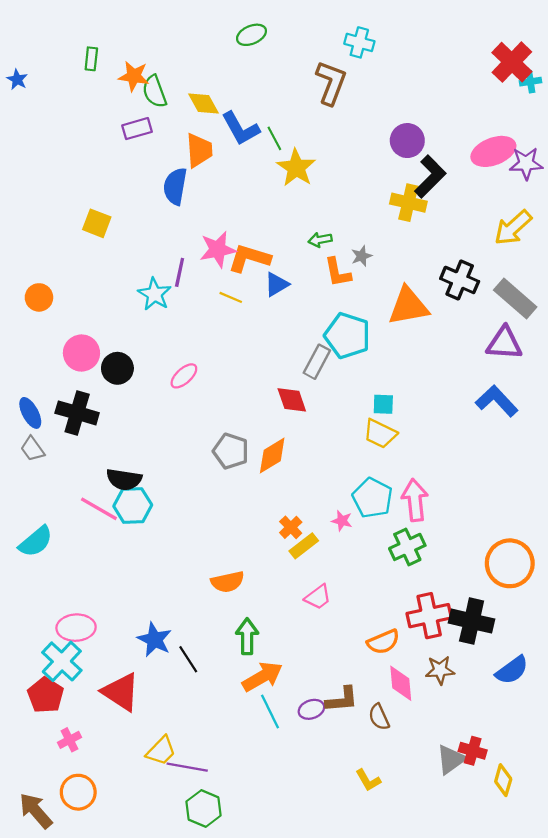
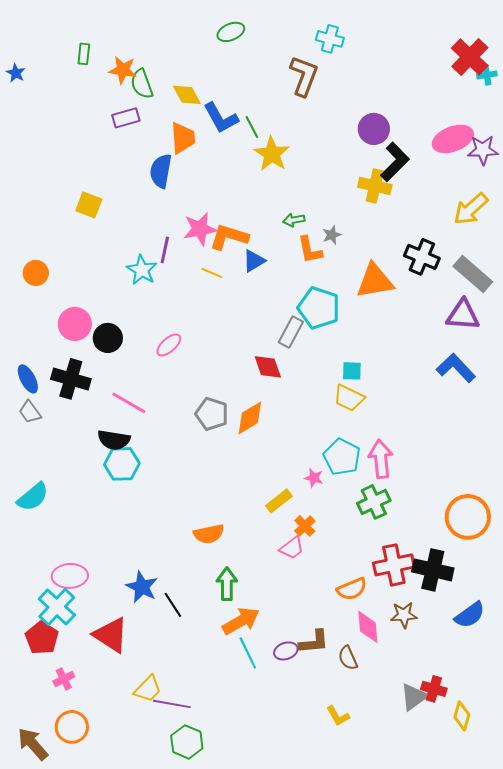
pink line: (99, 509) -> (129, 403), moved
orange cross: (291, 527) -> (305, 526), moved

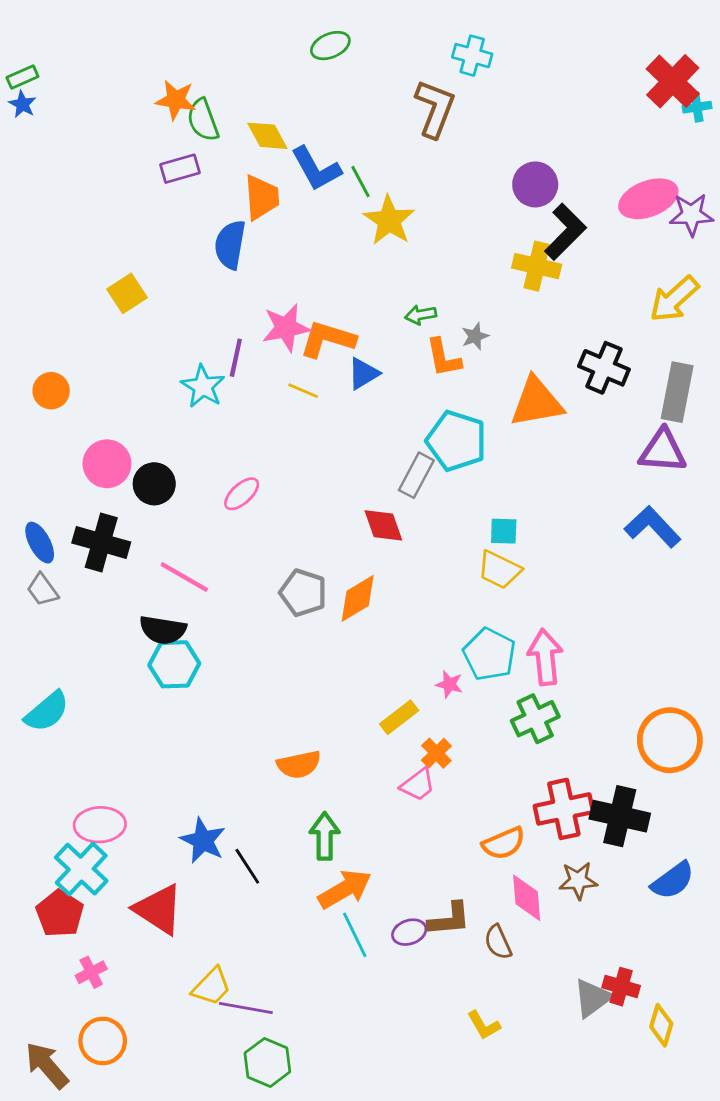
green rectangle: (84, 54) -> (22, 77), moved, turned 60
yellow square: (89, 205) -> (127, 293), turned 36
gray rectangle: (473, 274) -> (677, 392), turned 60

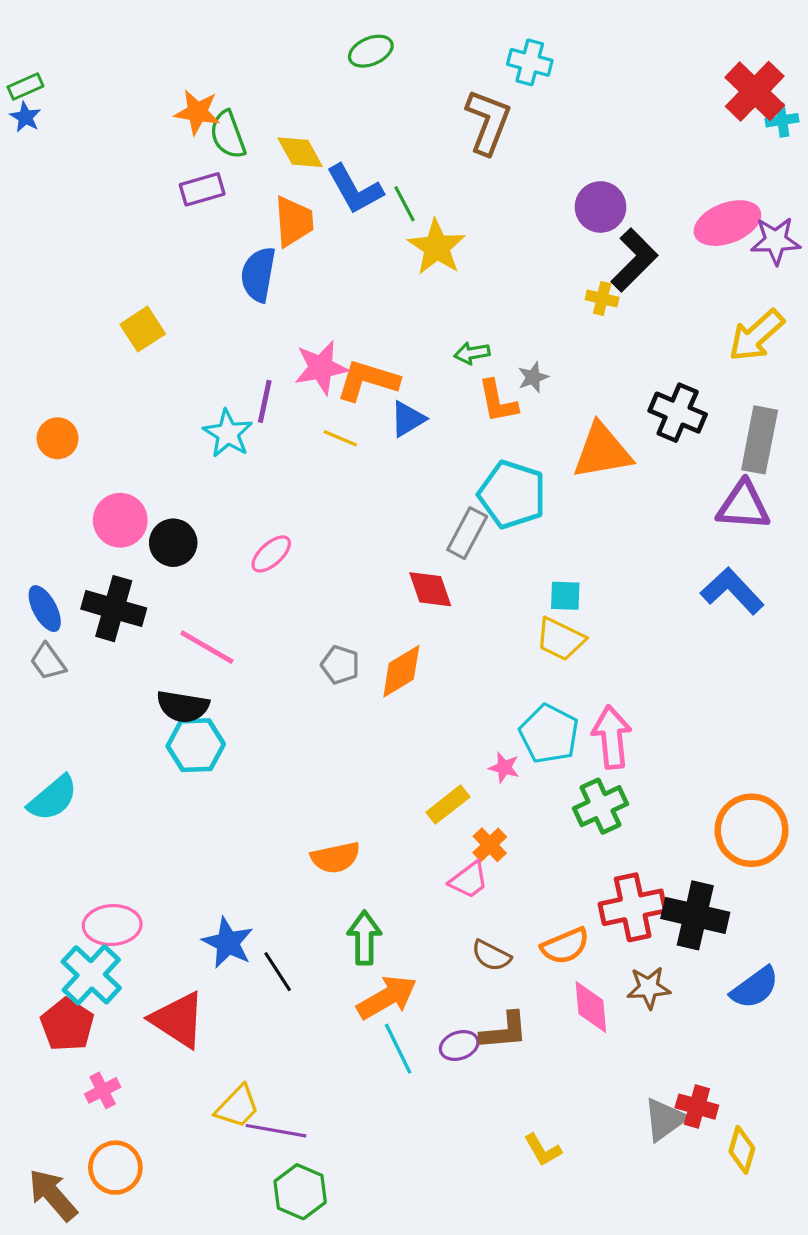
yellow cross: (537, 266) -> (602, 299), size x0.6
gray pentagon: (303, 593) -> (340, 665), size x0.7
brown semicircle: (498, 942) -> (491, 956), moved, turned -39

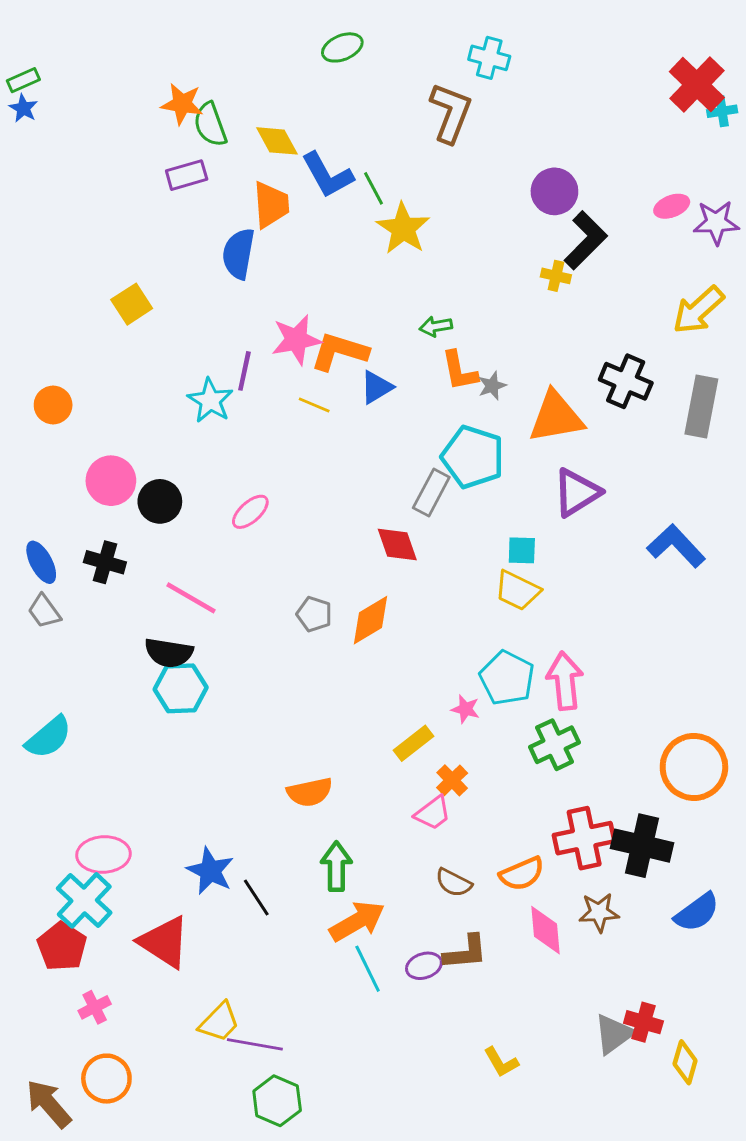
pink ellipse: (727, 223) -> (672, 206), size x0.6
gray star: (533, 377) -> (492, 386), moved
purple triangle: (743, 506) -> (577, 493), moved, turned -36
black cross: (114, 609) -> (105, 562), size x0.7

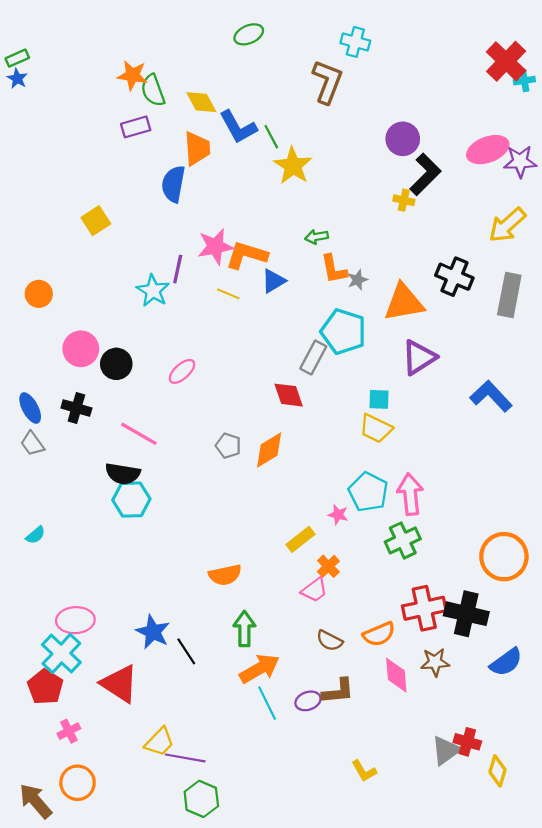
pink ellipse: (672, 206) -> (488, 150), size x1.6
cyan semicircle: (49, 737) -> (36, 535), size x0.6

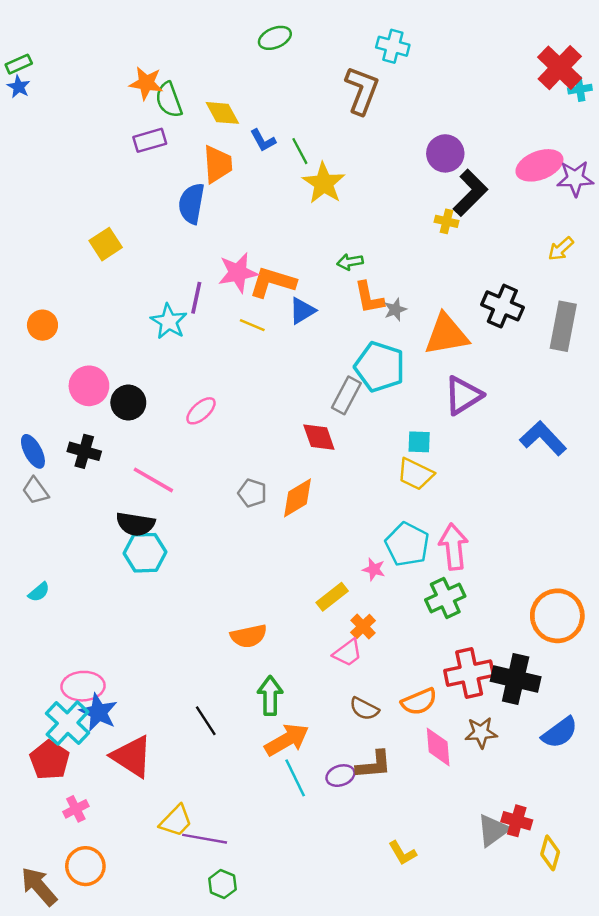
blue L-shape: (238, 127) -> (263, 140), size x0.6
yellow arrow: (507, 225) -> (561, 249), size x0.6
blue star: (153, 632) -> (98, 712), moved
green hexagon: (201, 799) -> (222, 884), size x0.7

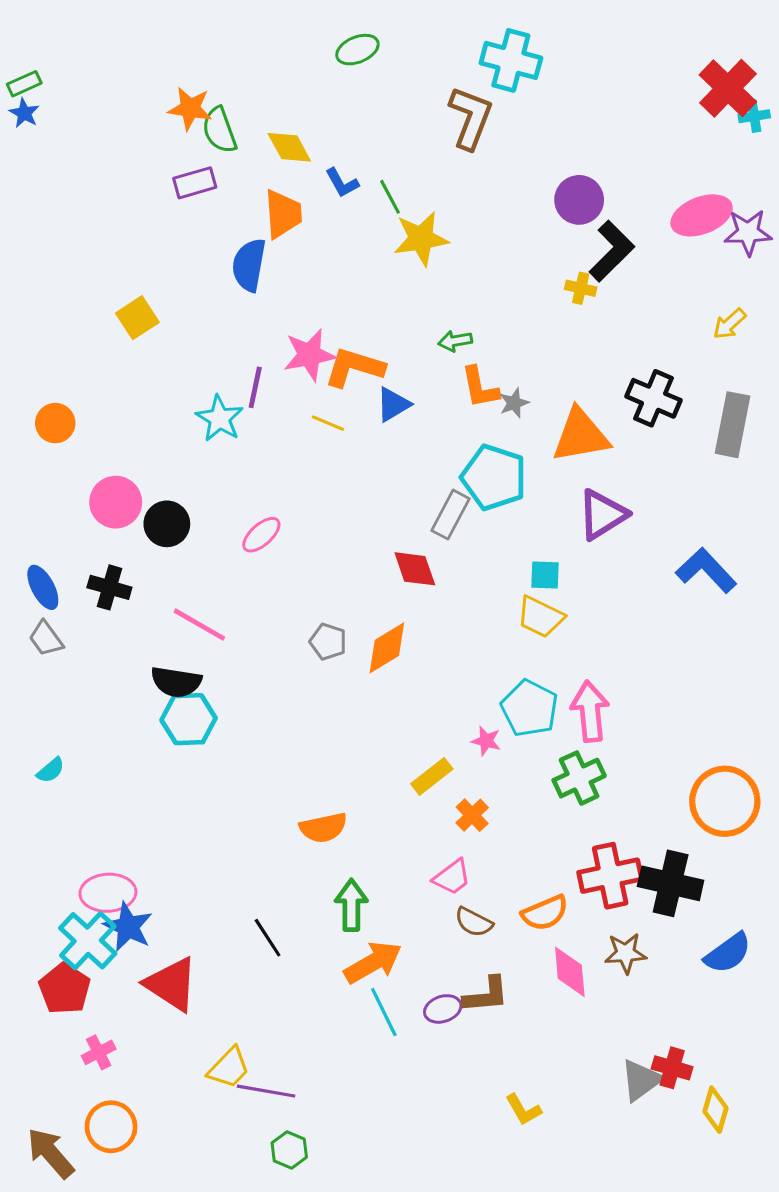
cyan cross: (393, 46) -> (511, 60), size x1.4
yellow star: (324, 183) -> (421, 239), turned 30
pink trapezoid: (348, 653) -> (452, 877), moved

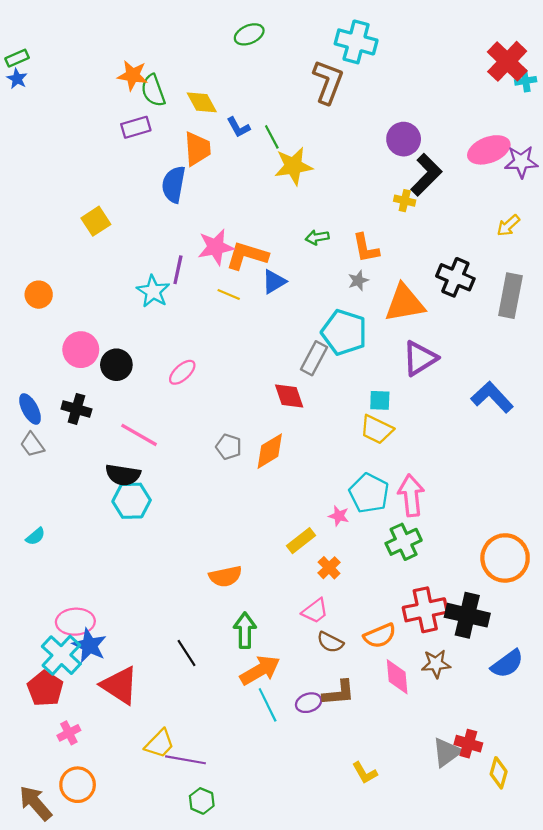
orange L-shape: (480, 387) -> (366, 248), moved

